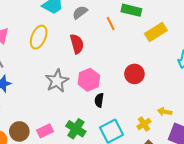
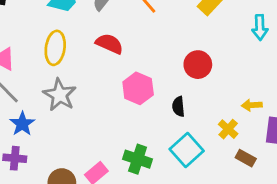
red semicircle: (77, 44) -> (109, 44), turned -36
gray star: (57, 81) -> (60, 95), moved
black semicircle: (99, 100) -> (178, 107), moved

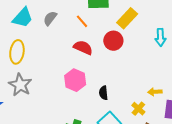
red semicircle: (109, 44) -> (83, 48), moved
red circle: (198, 65) -> (113, 41), moved

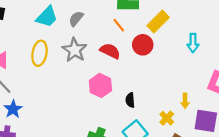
orange line: (82, 21) -> (119, 25), moved
gray star: (20, 85) -> (75, 50), moved
yellow arrow: (155, 92) -> (185, 101), turned -88

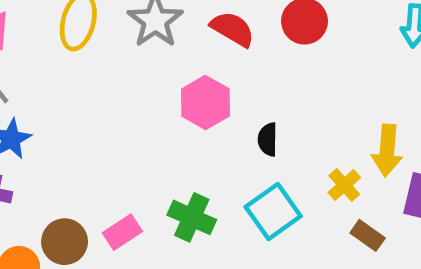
yellow arrow: (185, 101) -> (387, 151), size x1.5

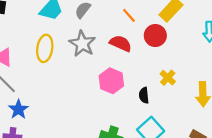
yellow cross: (344, 185) -> (168, 78), moved

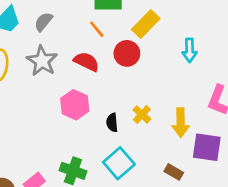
yellow cross: (168, 78) -> (142, 114), moved

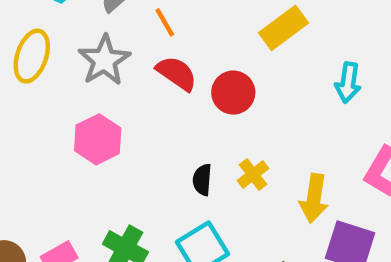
orange line: (97, 29) -> (165, 22), moved
red circle: (127, 53) -> (233, 93), moved
pink hexagon: (75, 105) -> (98, 139), moved

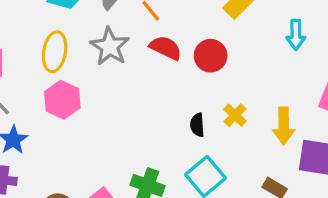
pink hexagon: (98, 139) -> (62, 100), moved

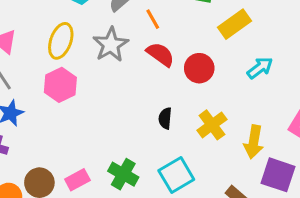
cyan arrow: (296, 35) -> (260, 68), moved, turned -136
yellow cross: (235, 115) -> (212, 125), size x1.4
black semicircle: (197, 125) -> (165, 118), moved

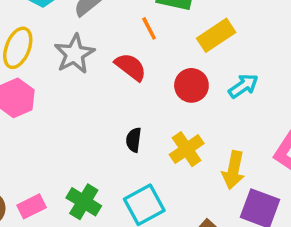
orange line: (153, 19) -> (149, 28), moved
red circle: (199, 68) -> (191, 85), moved

